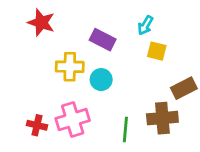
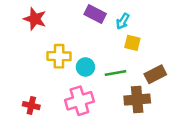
purple rectangle: (103, 40) -> (95, 14), moved
pink cross: (73, 120) -> (79, 101), moved
green line: (125, 129) -> (116, 73), moved, turned 75

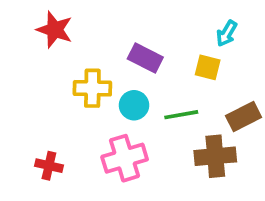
purple rectangle: (95, 14) -> (145, 58), moved
cyan arrow: (123, 21) -> (227, 33), moved

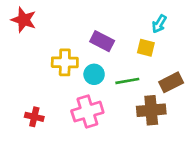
red star: (55, 30) -> (24, 20), moved

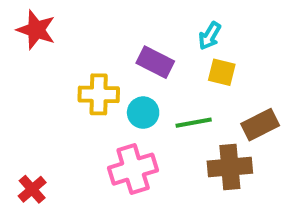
cyan arrow: (159, 24) -> (210, 36), moved
red cross: (34, 117) -> (32, 189), moved, turned 36

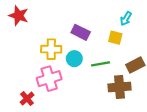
cyan arrow: (210, 36) -> (126, 19), moved
pink cross: (133, 169) -> (49, 79), moved
red cross: (32, 189) -> (27, 99), moved

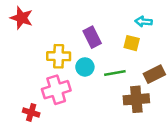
cyan arrow: (126, 19) -> (144, 22), turned 64
purple rectangle: (81, 32) -> (92, 37), turned 36
red cross: (27, 99) -> (31, 112), turned -32

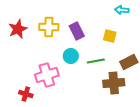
red star: (22, 18) -> (18, 29), moved, turned 30
cyan arrow: (144, 22) -> (122, 10), moved
yellow cross: (59, 56) -> (49, 27), moved

